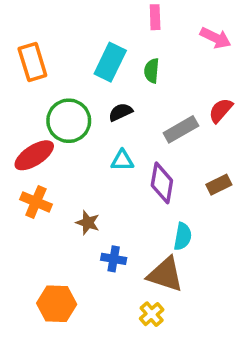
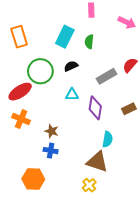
blue cross: (114, 259) -> (51, 151), moved

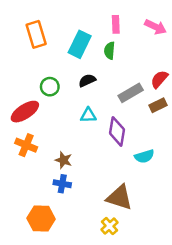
pink rectangle: (91, 10) -> (116, 24), moved
orange rectangle: (19, 37) -> (36, 34), moved
green circle: (40, 71) -> (50, 87), size x0.6
brown rectangle: (129, 109) -> (158, 105), moved
cyan semicircle: (108, 139) -> (144, 156), moved, turned 63

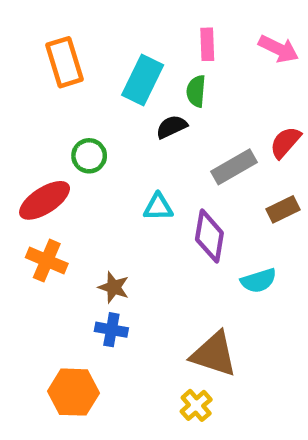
black semicircle: (87, 80) -> (172, 127), moved
brown rectangle: (158, 105) -> (283, 209), moved

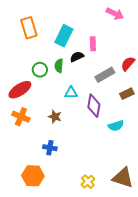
pink rectangle: (207, 44) -> (93, 44), moved
pink arrow: (279, 49) -> (115, 14), moved
green semicircle: (196, 91) -> (59, 66), moved
brown star: (114, 287) -> (55, 117), moved
brown triangle: (214, 354) -> (123, 178), moved

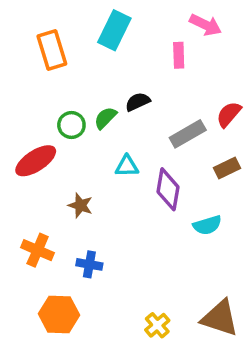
cyan rectangle: (64, 36) -> (114, 30), moved
pink rectangle: (93, 44) -> (179, 55), moved
green semicircle: (59, 66) -> (105, 118), turned 40
orange cross: (21, 117) -> (38, 250), moved
brown star: (55, 117) -> (80, 205), moved

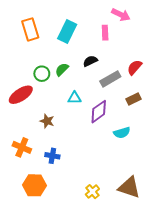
cyan rectangle: (114, 30) -> (67, 32), moved
black semicircle: (138, 102) -> (90, 61), moved
purple diamond: (168, 189) -> (99, 112), turned 45

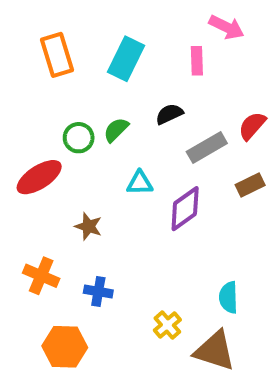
cyan semicircle: (122, 133) -> (228, 297), moved, turned 105
brown triangle: (129, 187) -> (215, 351), moved
yellow cross: (92, 192) -> (167, 325), moved

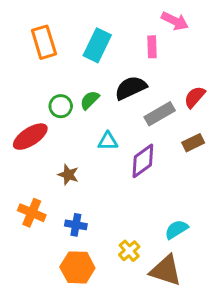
black semicircle: (169, 114) -> (131, 88), size x1.5
cyan semicircle: (228, 297) -> (176, 229), turned 60
orange hexagon: (65, 347) -> (77, 267), moved

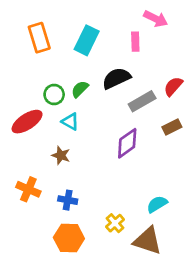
cyan triangle: (108, 141) -> (70, 122), moved, turned 30

